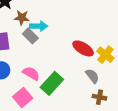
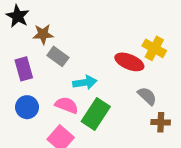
cyan arrow: (39, 26) -> (85, 82), moved
yellow cross: (105, 55) -> (154, 48), moved

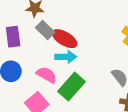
red ellipse: (129, 62) -> (65, 39), moved

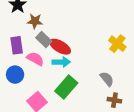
pink semicircle: (47, 75) -> (35, 59), moved

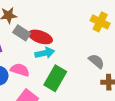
pink semicircle: (35, 59) -> (20, 70), moved

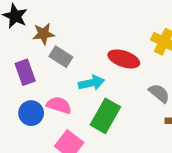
red ellipse: (40, 37) -> (124, 59), moved

